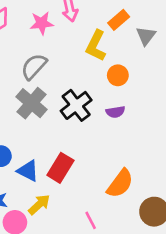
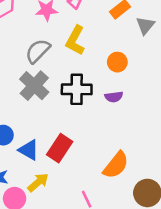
yellow L-shape: (96, 46) -> (75, 40), moved
black cross: (76, 105) -> (77, 89), turned 36

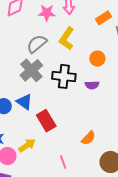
red rectangle: (60, 148) -> (46, 121), turned -70
blue triangle: (29, 150) -> (24, 102), moved
orange semicircle: (116, 165) -> (88, 138), size x0.7

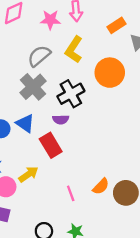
orange circle: (97, 59) -> (110, 73), size x1.6
black cross: (64, 76) -> (71, 94), turned -35
purple semicircle: (92, 85) -> (61, 119), moved
orange semicircle: (88, 138) -> (101, 186), moved

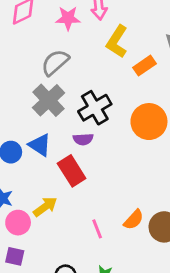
orange rectangle: (117, 25) -> (144, 66), moved
yellow L-shape: (74, 50) -> (117, 42), moved
orange circle: (110, 73) -> (149, 122), moved

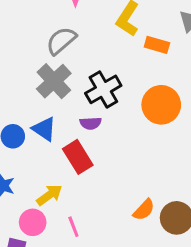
orange rectangle: (144, 66) -> (157, 45), turned 50
pink circle: (18, 223) -> (33, 222), moved
pink line: (97, 229) -> (73, 227), moved

